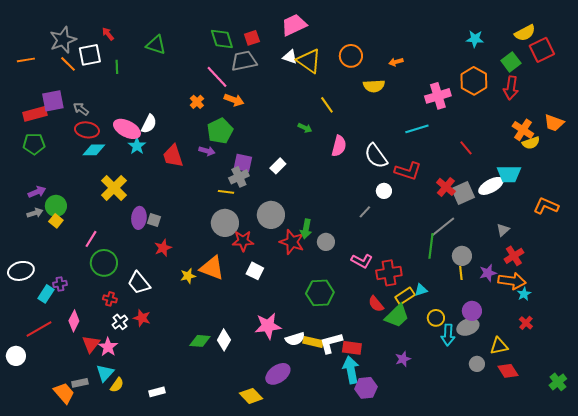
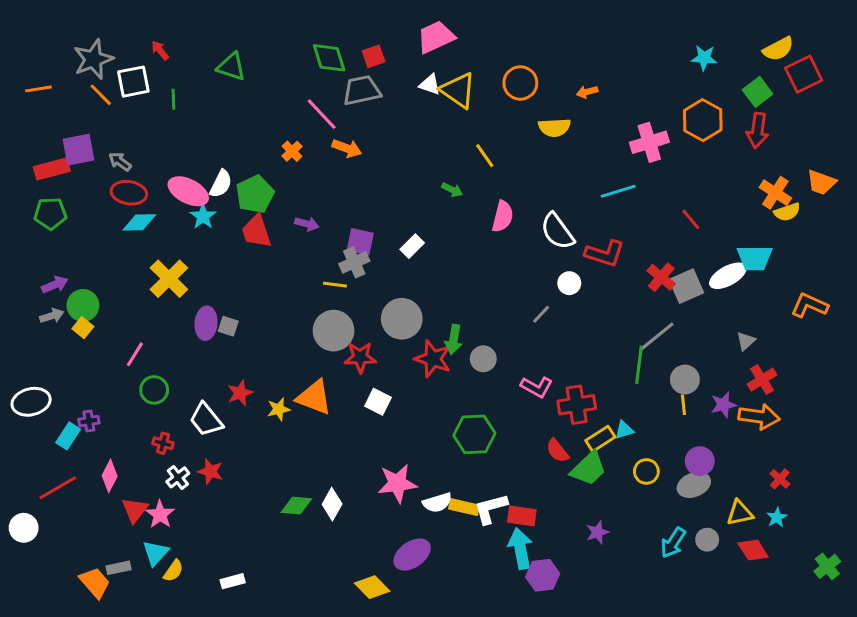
green pentagon: (220, 131) -> (255, 194), moved
red star: (163, 248) -> (240, 393), moved
green circle: (104, 263) -> (154, 390), size x0.7
cyan star: (524, 294) -> (777, 517), moved
cyan arrow: (448, 335) -> (673, 543), moved, turned 30

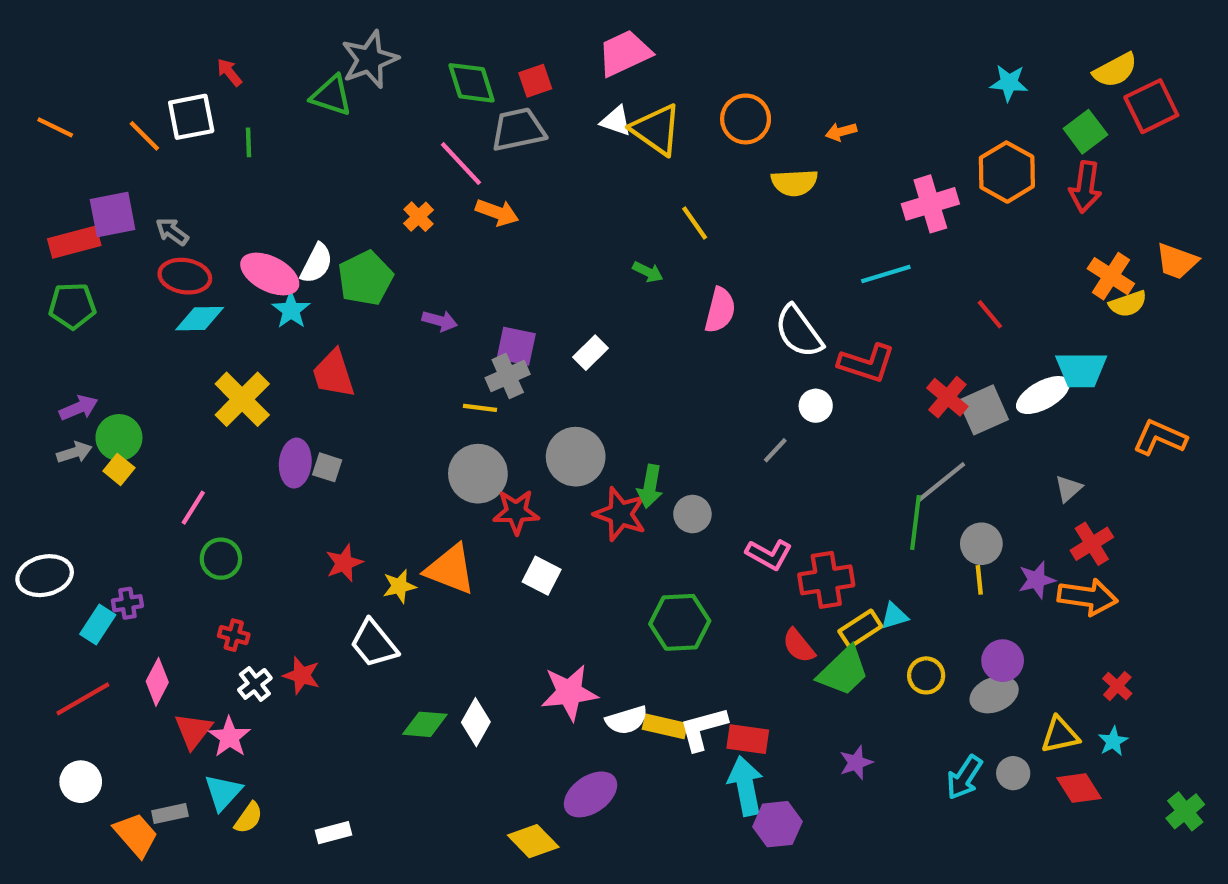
gray star: (93, 59) -> (370, 59), moved
orange line: (38, 89) -> (55, 127), turned 35
red trapezoid: (256, 231) -> (333, 374), moved
white trapezoid: (206, 420) -> (374, 644), moved
white circle: (24, 528) -> (81, 782), moved

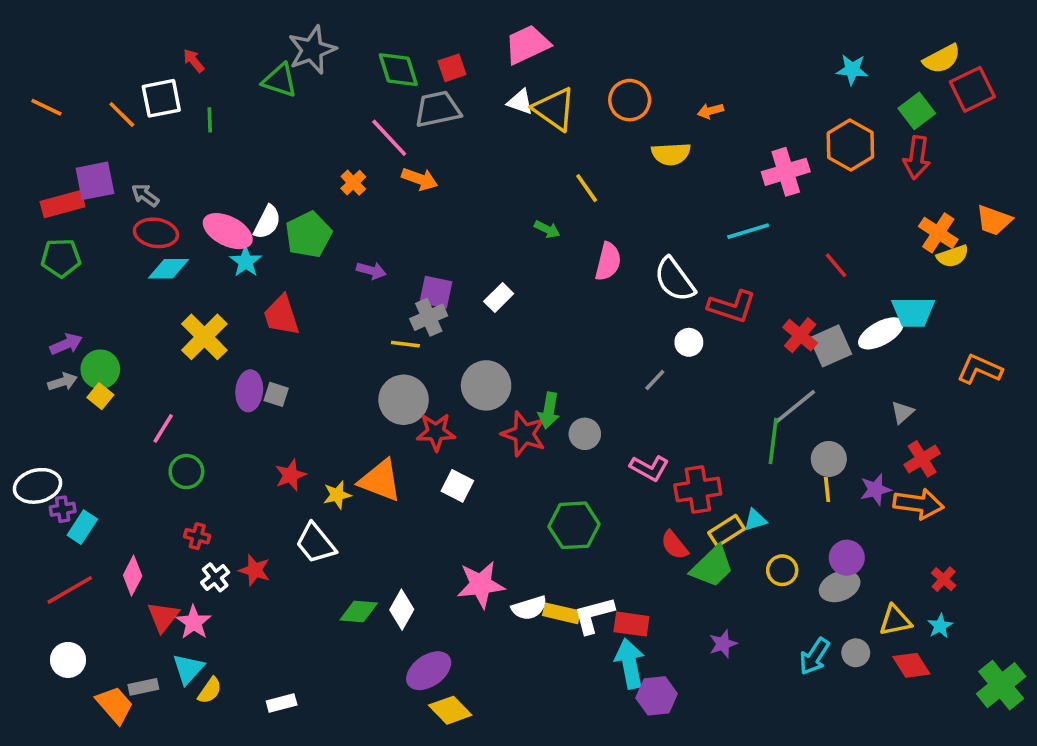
purple cross: (127, 603) -> (63, 509), moved
purple ellipse: (591, 794) -> (429, 671), moved
green cross: (1185, 811) -> (1001, 685), size x1.5

